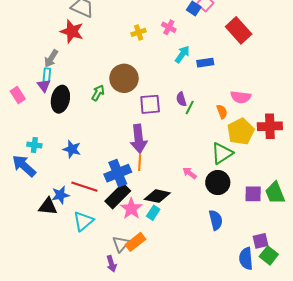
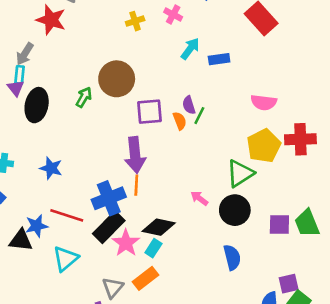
orange semicircle: (222, 112) -> (180, 121), moved
orange rectangle: (135, 242) -> (146, 278), moved

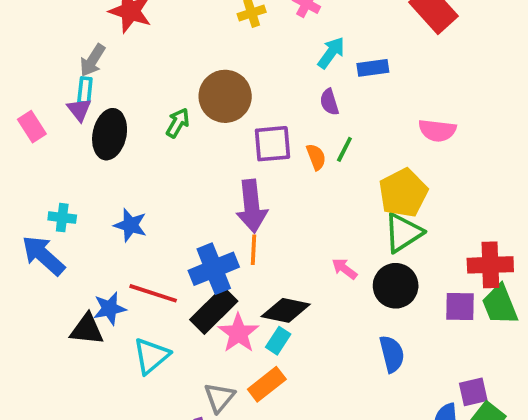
purple semicircle: (189, 105) -> (329, 102), moved
red cross: (300, 139) -> (490, 265), moved
yellow pentagon: (264, 146) -> (403, 193), moved

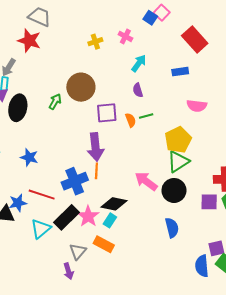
blue rectangle: (373, 68) -> (180, 72), moved
green line: (344, 149) -> (146, 116), turned 48
pink arrow: (344, 269) -> (146, 181), size x1.6
black rectangle: (214, 310) -> (66, 217), moved
orange rectangle: (267, 384) -> (104, 244), turned 66

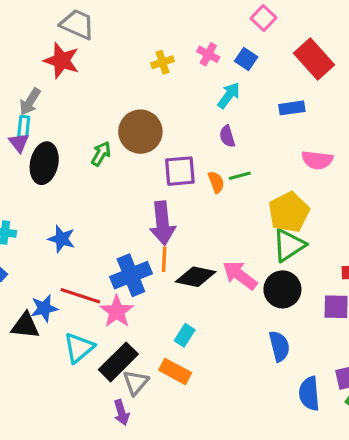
blue square: (150, 18) -> (246, 59), moved
black diamond: (114, 204) -> (196, 277), moved
pink star: (88, 216) -> (117, 311), moved
black rectangle: (66, 217) -> (118, 362), moved
blue semicircle: (202, 266) -> (309, 394), moved

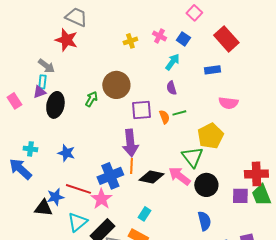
gray arrow: (30, 102) -> (46, 66), turned -84
purple triangle: (19, 143) -> (39, 92), turned 48
green triangle: (289, 245) -> (192, 157), moved, turned -35

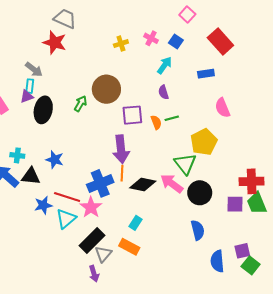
pink semicircle: (228, 103) -> (223, 108), turned 60
black triangle: (43, 208) -> (31, 176), moved
cyan triangle: (77, 222) -> (66, 219), moved

